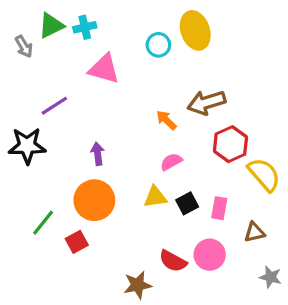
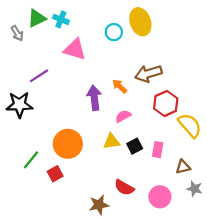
cyan cross: (85, 27) -> (61, 19), turned 35
purple arrow: (98, 154) -> (94, 98), moved, size x1.5
pink circle: (210, 255) -> (160, 197), moved
gray star: (271, 277) -> (194, 189), moved

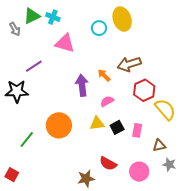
red square: (55, 174) -> (12, 175), moved, turned -32

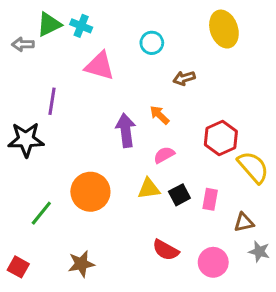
yellow ellipse: (122, 19) -> (224, 29), moved
gray arrow: (15, 29) -> (23, 44), turned 120
brown arrow: (129, 64) -> (184, 78), moved, size x0.6
purple line: (34, 66) -> (52, 101), turned -48
brown star: (86, 179) -> (81, 264), moved

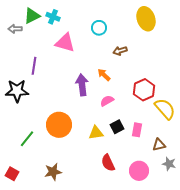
yellow triangle: (149, 189) -> (96, 133), moved
red semicircle: (166, 250) -> (108, 163), turned 36

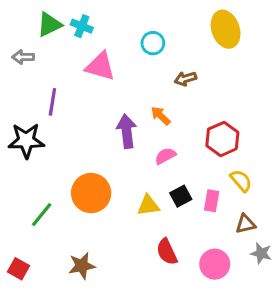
gray arrow: (15, 29) -> (23, 57), moved
yellow semicircle: (165, 109) -> (241, 181), moved, size x0.7

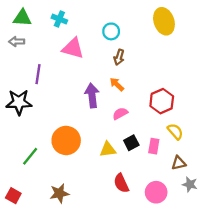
green triangle: (49, 25) -> (22, 18), moved, turned 30
brown arrow: (185, 79) -> (119, 57), moved, turned -56

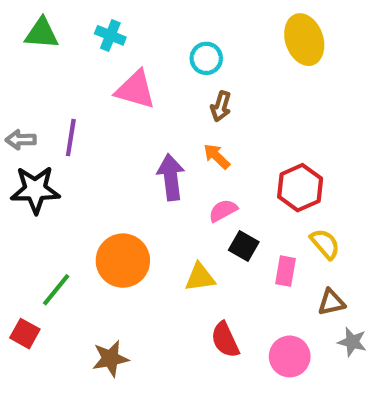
gray arrow: (17, 42) -> (21, 140), moved
black square: (131, 143) -> (244, 246), moved, turned -32
red square: (13, 196) -> (25, 334), moved

